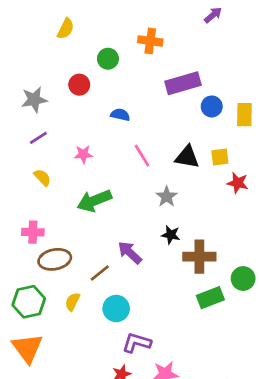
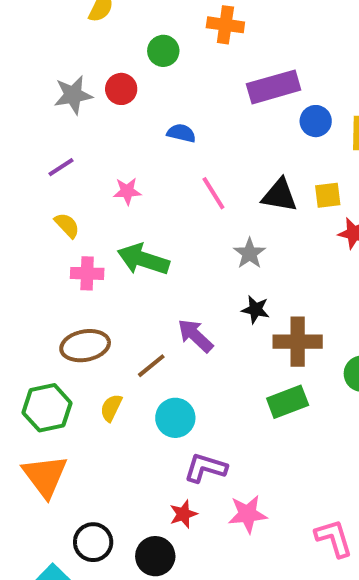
gray star: (34, 100) -> (73, 95), moved
green arrow: (94, 201) -> (143, 259), turned 40
pink cross: (33, 232) -> (87, 273), moved
green rectangle: (210, 298) -> (288, 402), moved

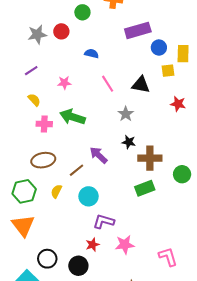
yellow square: (328, 195) -> (168, 71), moved

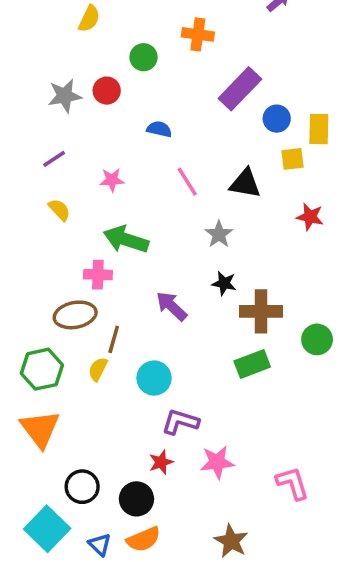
purple rectangle: (138, 30) -> (240, 89), turned -30
pink cross: (44, 124) -> (98, 275), moved
brown line: (76, 170) -> (114, 339), moved, turned -35

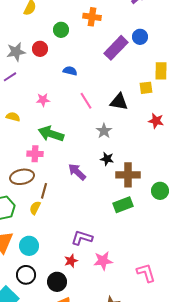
blue circle: (277, 119) -> (140, 37), moved
purple line: (54, 159) -> (10, 77), moved
yellow semicircle: (59, 210) -> (13, 117), turned -32
cyan circle: (154, 378) -> (29, 246), moved

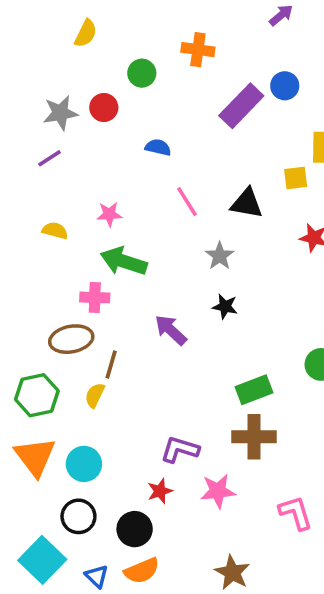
pink star: (43, 100) -> (109, 214), moved
brown cross: (128, 175) -> (254, 437), moved

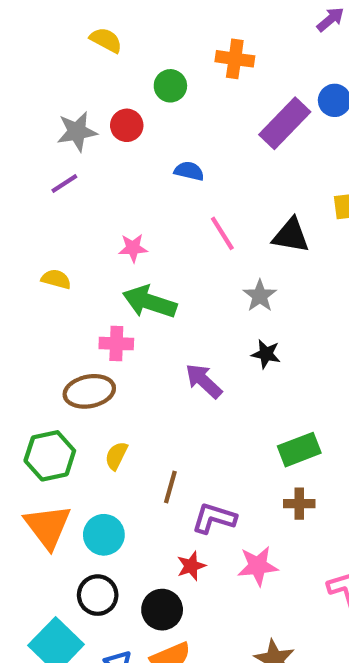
yellow semicircle: (86, 33) -> (106, 40), turned -88
yellow semicircle: (55, 231) -> (56, 279), moved
brown line: (111, 364) -> (170, 487), moved
brown cross: (254, 437) -> (299, 504), size x0.6

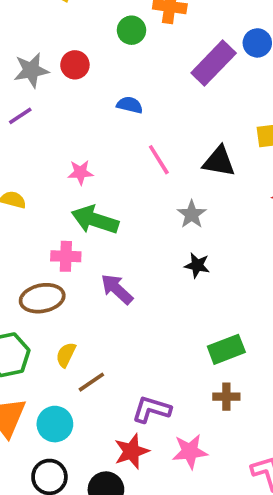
green circle: (170, 86) -> (131, 30), moved
purple arrow: (204, 381) -> (117, 289), moved
brown line: (170, 487) -> (91, 382), moved, turned 40
red star: (191, 566) -> (131, 451), size x1.4

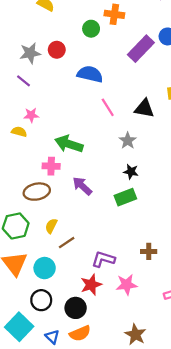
blue semicircle: (130, 105) -> (90, 74), size x1.6
purple line: (20, 116) -> (23, 81), turned 72
pink star: (80, 172) -> (31, 115), moved
green rectangle: (226, 349) -> (125, 197), moved

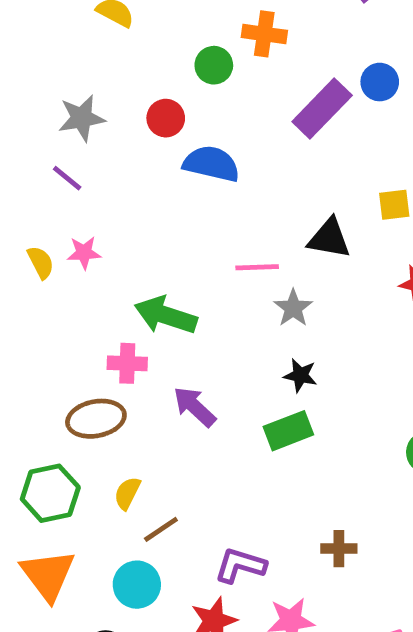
red circle: (57, 50) -> (166, 118), moved
pink line: (108, 107) -> (257, 267), moved, turned -60
yellow semicircle: (19, 132) -> (41, 262), moved, turned 48
cyan circle: (45, 268) -> (137, 585), moved

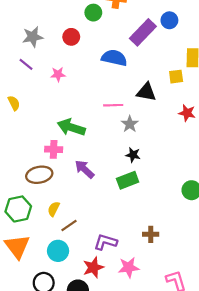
blue semicircle: (211, 164) -> (114, 58), moved
pink star: (84, 253) -> (58, 74), moved

